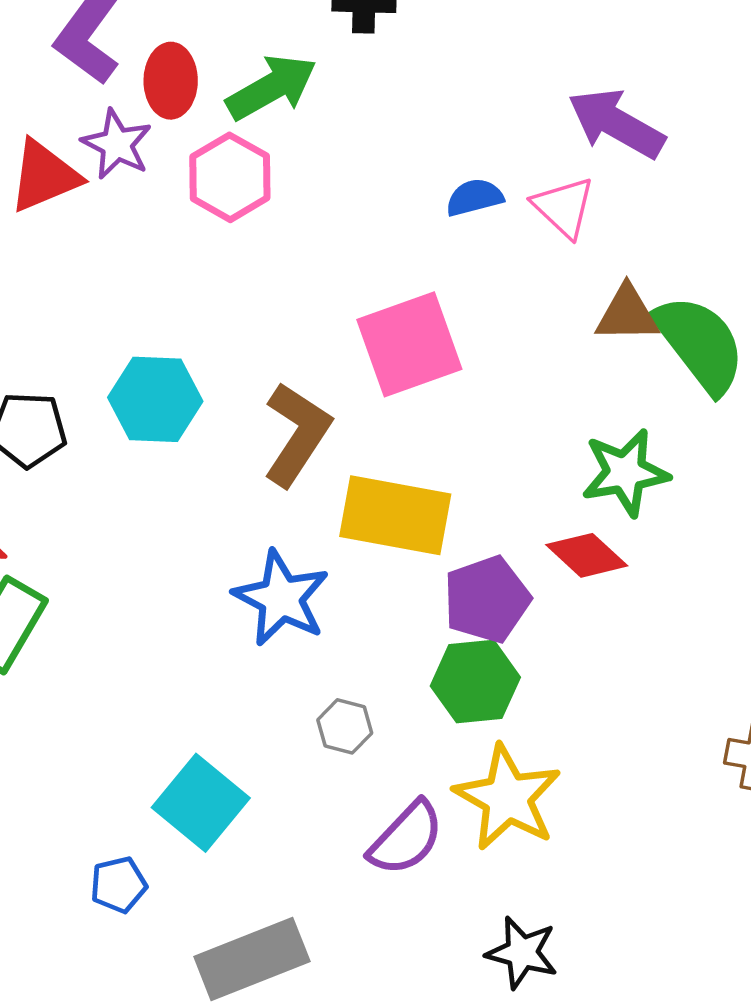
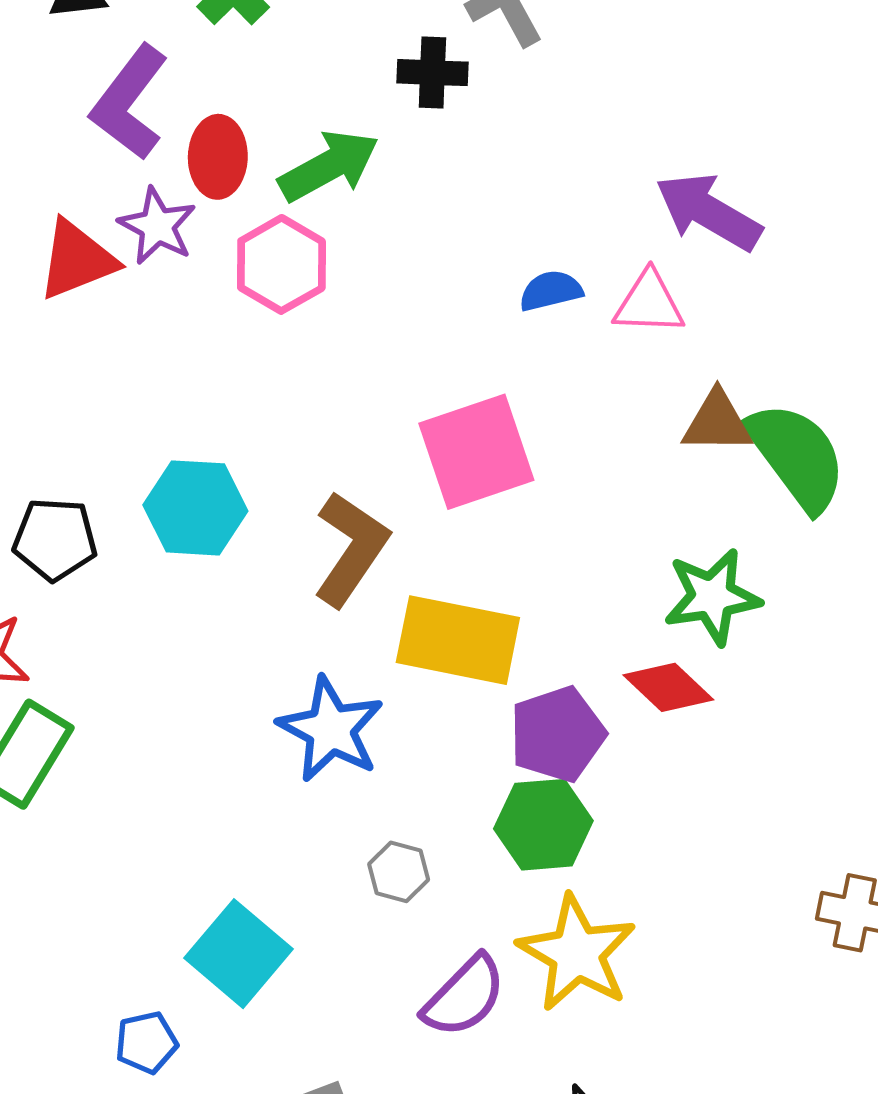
pink triangle: (564, 207) -> (649, 303), turned -42

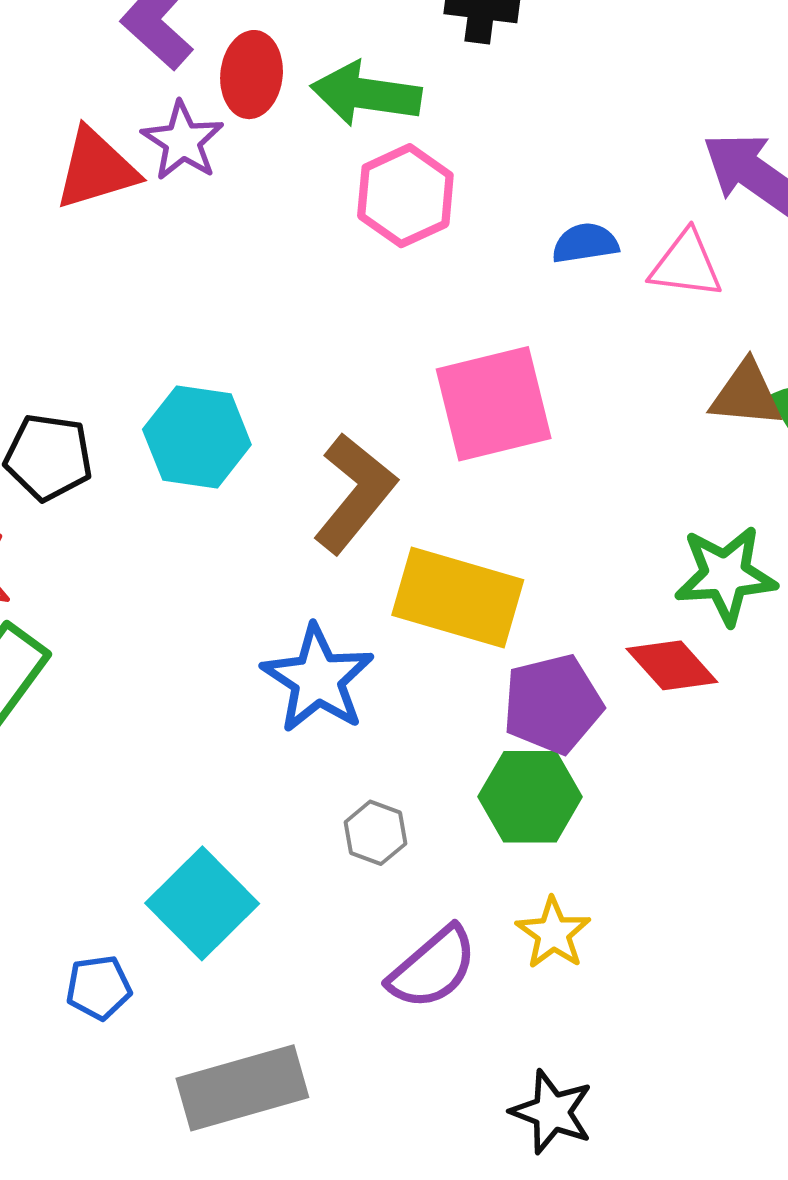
green arrow: (329, 166) -> (366, 94), turned -148
pink hexagon: (281, 264) -> (405, 196), moved
yellow star: (577, 953) -> (553, 933), size x0.6

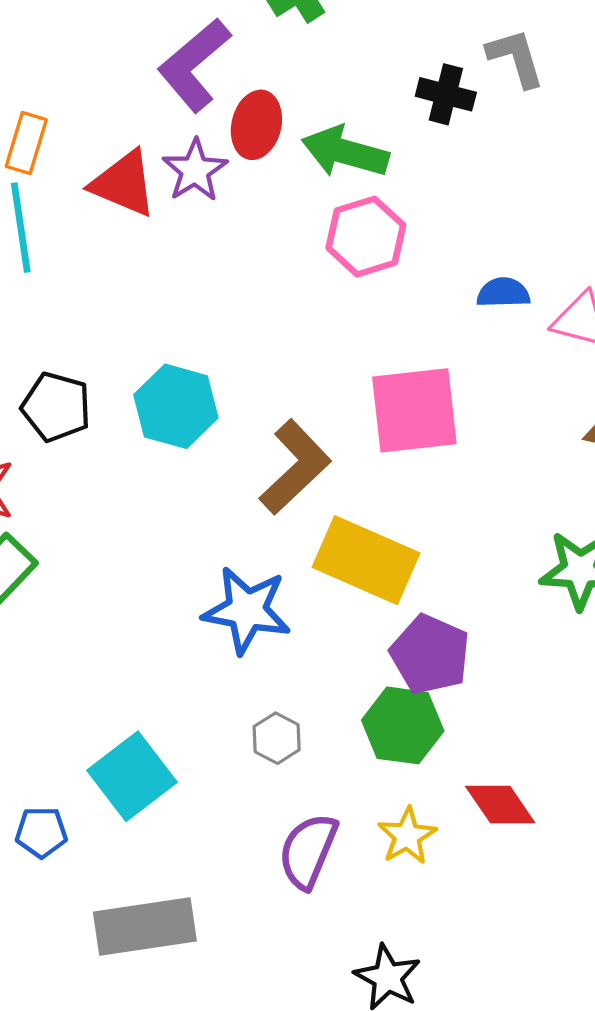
red triangle: (96, 169) -> (124, 184), turned 32
red diamond: (672, 665) -> (500, 804), moved
blue star: (318, 679) -> (247, 610), turned -30
purple pentagon: (553, 704) -> (430, 654), turned 30
purple semicircle: (433, 968) -> (308, 851), turned 146

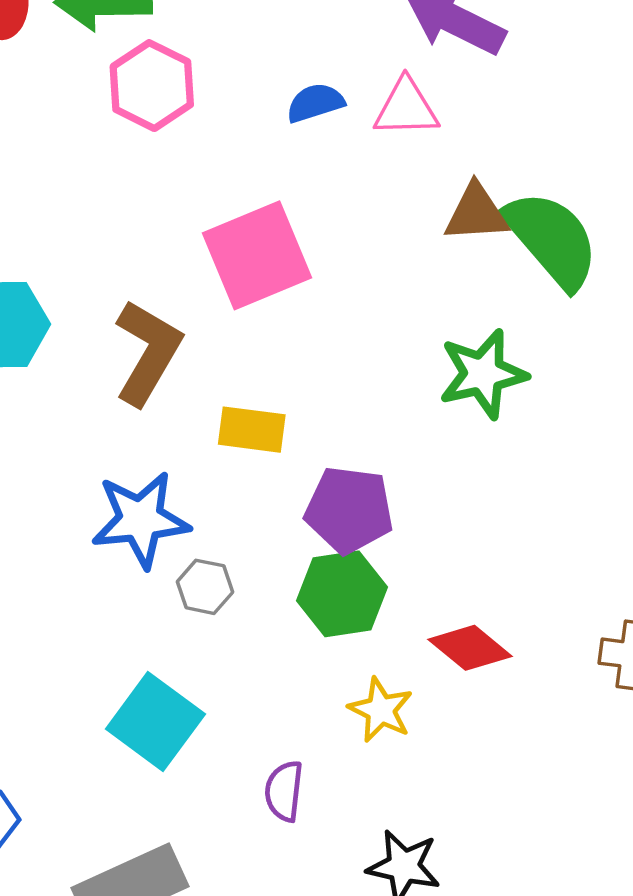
yellow rectangle: (366, 560) -> (252, 430), size x0.6
gray hexagon: (277, 738) -> (205, 587), moved
cyan square: (132, 776) -> (155, 722), moved
purple semicircle: (308, 851) -> (284, 791), moved, size x0.7

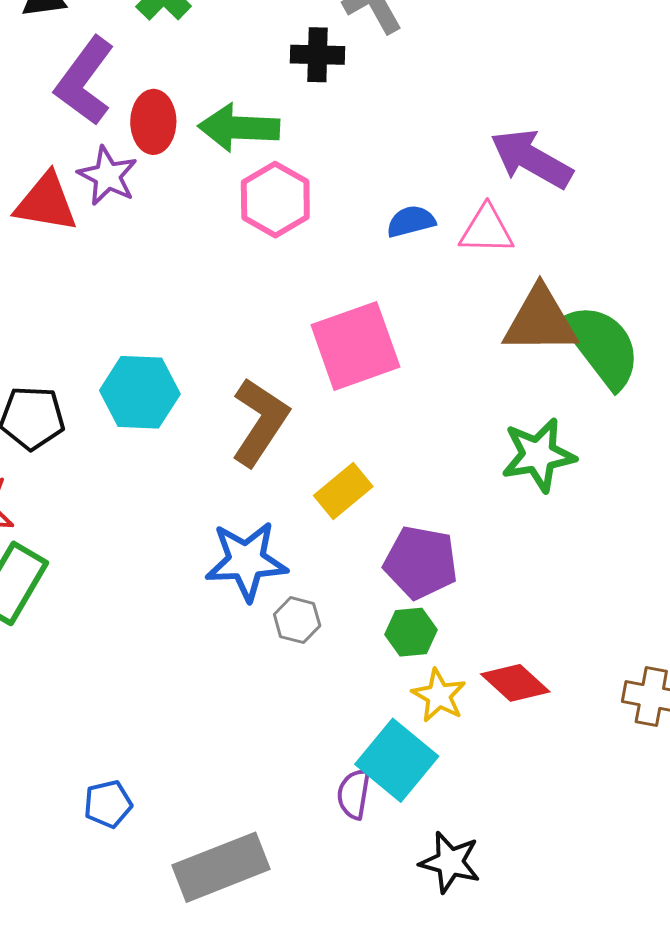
brown triangle: (476, 213) -> (540, 321), size x1.4
yellow rectangle: (252, 430) -> (343, 491), turned -50
green hexagon: (342, 594) -> (411, 632), size x0.7
yellow star: (381, 710) -> (439, 696), moved
cyan square: (155, 722) -> (397, 760), moved

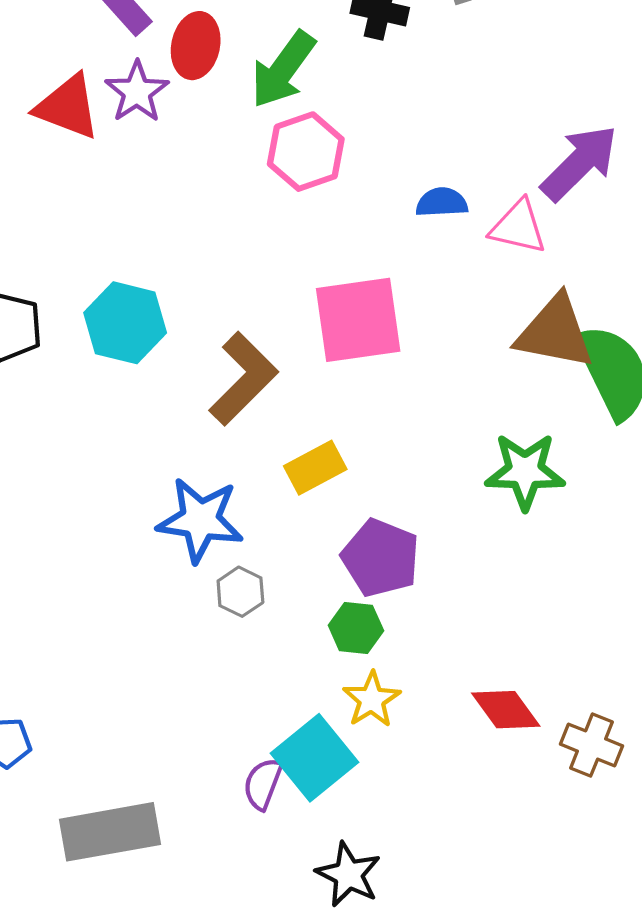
green arrow: (239, 128) -> (283, 69), turned -68
purple arrow: (531, 159) -> (579, 163), turned 94
red diamond: (515, 683) -> (506, 710), moved

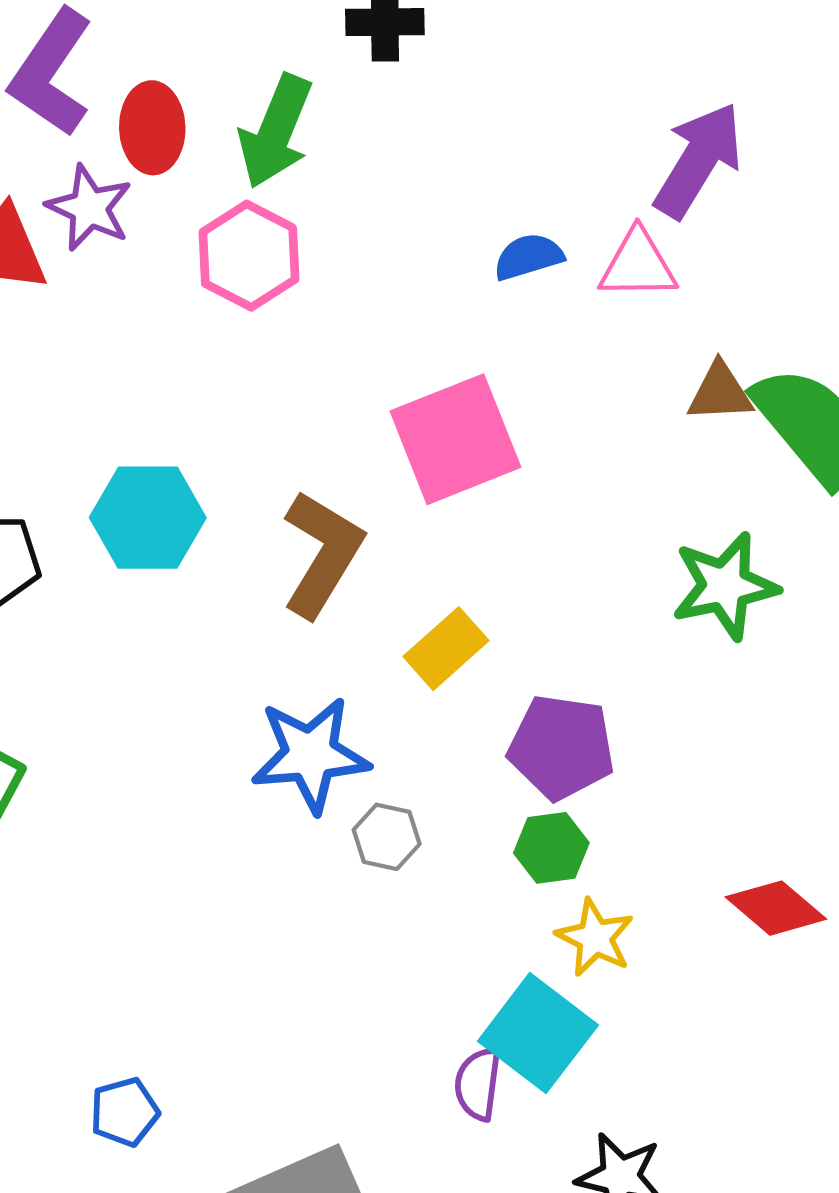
pink hexagon: (306, 152) -> (249, 256), moved
brown triangle: (555, 332) -> (720, 392), size x0.6

